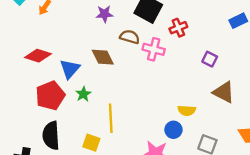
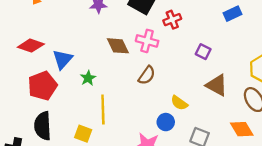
brown semicircle: (130, 37) -> (147, 75), moved, turned 108
brown diamond: (103, 57) -> (118, 46), moved
green star: (83, 94) -> (88, 78), moved
yellow semicircle: (187, 110) -> (179, 103), turned 30

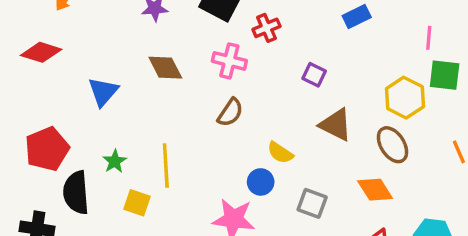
red diamond: (31, 46) -> (41, 52), moved
brown diamond: (118, 46) -> (165, 68), moved
green star: (88, 78) -> (115, 161), moved
red pentagon: (42, 86) -> (47, 149), moved

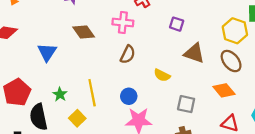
blue circle: (261, 182) -> (129, 96), moved
yellow square: (137, 203) -> (77, 118), turned 35

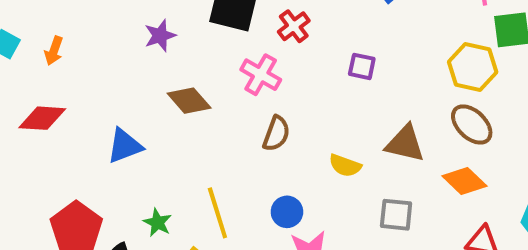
pink cross: (123, 23) -> (261, 75), turned 30
blue triangle: (47, 52) -> (125, 146), turned 42
brown triangle: (194, 53) -> (405, 144), moved

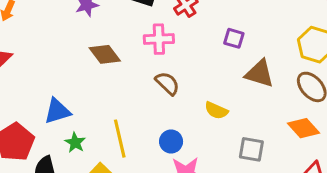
pink cross: (261, 75) -> (159, 39), turned -36
brown semicircle: (276, 134) -> (167, 83), turned -70
brown triangle: (405, 144) -> (260, 74), moved
blue triangle: (125, 146) -> (57, 111), moved

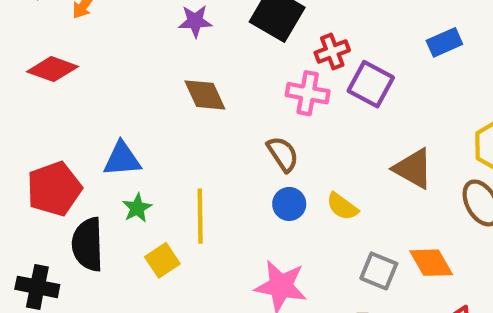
purple square: (234, 38) -> (371, 84), moved, size x1.5
pink cross: (159, 39) -> (308, 93), moved
orange diamond: (303, 128) -> (431, 263), moved
blue circle: (171, 141) -> (289, 204), moved

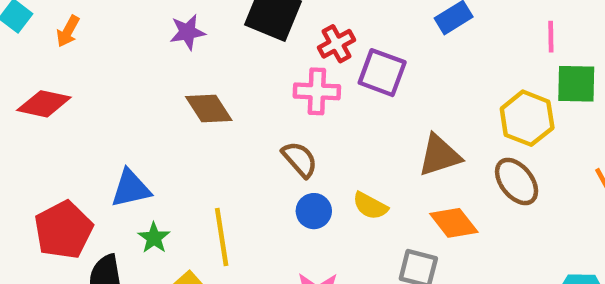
brown triangle: (413, 169) -> (439, 155), turned -39
orange diamond: (431, 263) -> (454, 223), moved

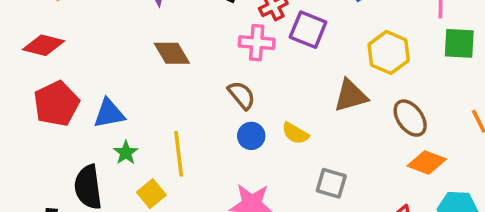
yellow hexagon: (527, 118) -> (389, 52), moved
orange diamond: (454, 223) -> (427, 162), moved, turned -33
red pentagon: (64, 230) -> (56, 104), moved

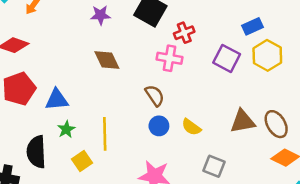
purple square: (308, 30) -> (227, 58), moved
yellow hexagon: (389, 52) -> (267, 55), moved
brown triangle: (351, 96) -> (243, 121), moved

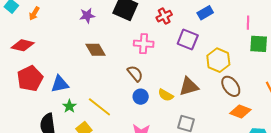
red cross: (184, 33) -> (164, 16), moved
yellow hexagon: (267, 55) -> (218, 60), moved
brown triangle: (243, 121) -> (189, 87), moved
yellow line: (105, 134) -> (99, 107), turned -45

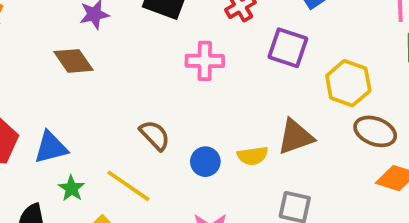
brown diamond: (95, 50) -> (74, 61), moved
brown semicircle: (135, 73) -> (155, 135), moved
brown ellipse: (231, 86) -> (375, 131), turned -30
yellow semicircle: (166, 95) -> (253, 156), turned -35

